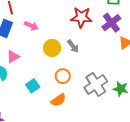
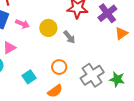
pink arrow: (31, 26) -> (22, 24), moved
yellow circle: (52, 48) -> (48, 28), moved

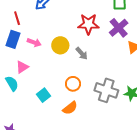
gray cross: (92, 75) -> (106, 90), turned -35

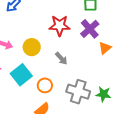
gray arrow: (82, 53) -> (61, 58), moved
cyan square: (43, 95) -> (21, 75), moved, size x1.5

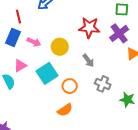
gray cross: (78, 92) -> (103, 84), moved, size x0.7

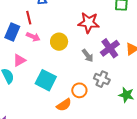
red line: (19, 17) -> (29, 18), moved
purple cross: (119, 33) -> (110, 48), moved
cyan square: (47, 73) -> (46, 80), moved, turned -30
orange circle: (70, 86) -> (79, 90), moved

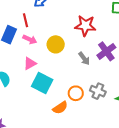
pink triangle: (19, 60) -> (30, 63), moved
gray cross: (102, 79) -> (98, 91), moved

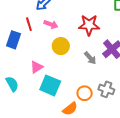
pink arrow: (30, 39) -> (51, 24), moved

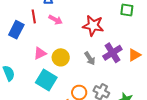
yellow circle: (61, 46) -> (61, 57), moved
pink triangle: (37, 67) -> (40, 53), moved

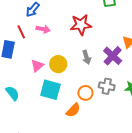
purple cross: (112, 53) -> (113, 56), moved
gray arrow: (90, 58) -> (86, 57), turned 32

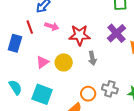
red star: (81, 25) -> (80, 35), moved
purple cross: (113, 56) -> (116, 33), moved
cyan square: (50, 90) -> (42, 94), moved

